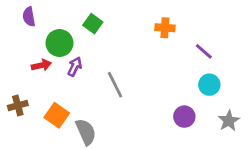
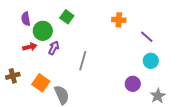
purple semicircle: (29, 17) -> (26, 19), moved
gray line: (115, 85) -> (83, 61), turned 42
gray star: (229, 121) -> (158, 96), moved

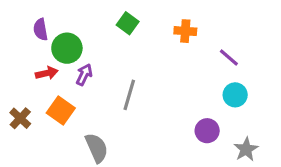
green square: (67, 17) -> (128, 23), moved
brown cross: (13, 76) -> (20, 118), turned -32
orange square: (41, 83) -> (61, 110), moved

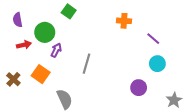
green square: (128, 23) -> (69, 11), moved
purple semicircle: (40, 29) -> (18, 20), moved
red arrow: (47, 73) -> (24, 45), moved
gray star: (246, 149) -> (174, 100), moved

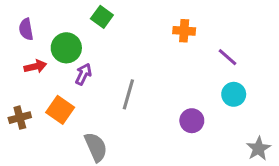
brown cross: (13, 79) -> (20, 118), turned 32
purple circle: (139, 88) -> (192, 121), moved

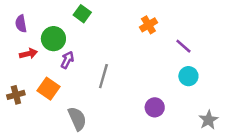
orange cross: (184, 31) -> (148, 25), turned -35
purple circle: (192, 121) -> (155, 107), moved

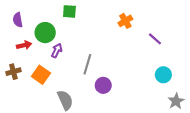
green square: (82, 14) -> (69, 11), turned -32
cyan circle: (188, 76) -> (163, 75), moved
brown cross: (16, 95) -> (13, 72), moved
purple circle: (155, 107) -> (103, 85), moved

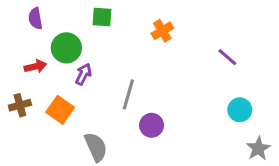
purple semicircle: (18, 20) -> (35, 18), moved
orange cross: (125, 21) -> (162, 31), moved

